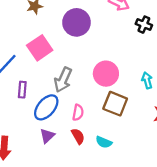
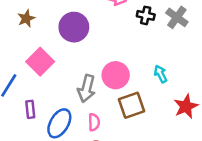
gray arrow: (63, 80) -> (87, 88), moved
brown square: (115, 104) -> (132, 105), turned -30

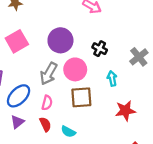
black cross: (146, 15) -> (100, 49), moved
gray cross: (177, 17) -> (139, 57), moved
purple circle: (74, 27) -> (60, 40), moved

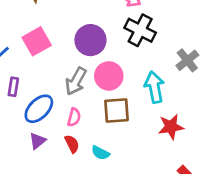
black cross: (100, 49) -> (140, 30), moved, size x1.6
cyan arrow: (112, 78) -> (154, 87), size x1.6

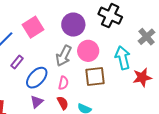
purple rectangle: (13, 87) -> (17, 62), turned 32
red star: (171, 127) -> (142, 77), moved

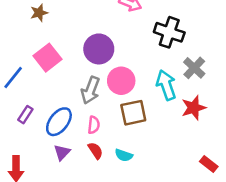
black cross: (110, 16) -> (169, 32), moved
gray cross: (147, 37) -> (194, 68), moved
purple rectangle: (17, 62) -> (25, 115), moved

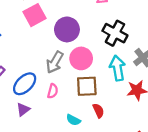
black cross: (169, 32) -> (115, 33), moved
pink square: (47, 58) -> (35, 15), moved
red semicircle: (95, 151) -> (98, 111), moved

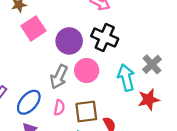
black cross: (115, 33) -> (105, 37), moved
brown square: (87, 86) -> (86, 112), moved

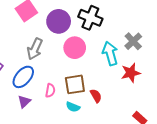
gray arrow: (59, 77) -> (35, 49), moved
pink semicircle: (59, 108) -> (50, 90), moved

